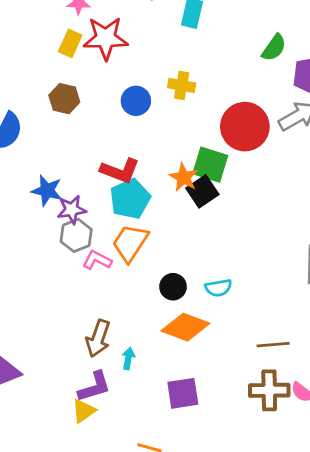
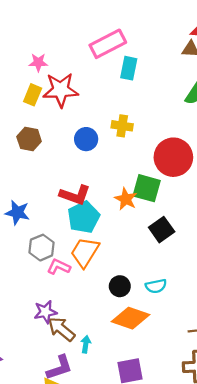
black square: (202, 191) -> (162, 230), moved
purple star: (72, 210) -> (45, 312), moved
brown arrow: (98, 338) -> (61, 329), turned 112

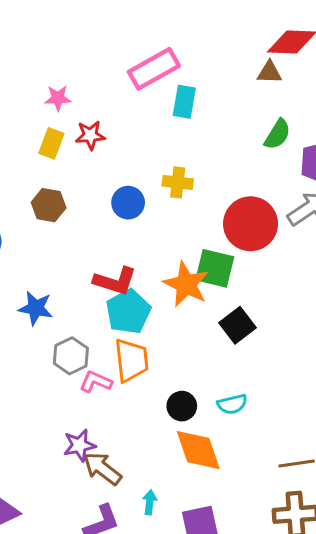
red star: (61, 90) -> (90, 135), size x0.6
orange star: (126, 199) -> (186, 284), size x1.4
orange trapezoid: (85, 252) -> (131, 360), turned 144
orange diamond: (130, 318) -> (198, 450), turned 54
cyan arrow: (86, 344) -> (150, 502), moved

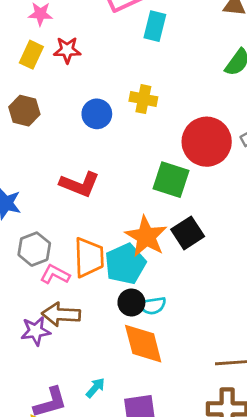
orange star: (186, 284) -> (146, 236), moved
cyan pentagon: (128, 312) -> (125, 264), moved
cyan semicircle: (232, 404) -> (152, 306), moved
brown arrow: (102, 468) -> (61, 314), moved, turned -39
cyan arrow: (150, 502) -> (95, 388), turned 30

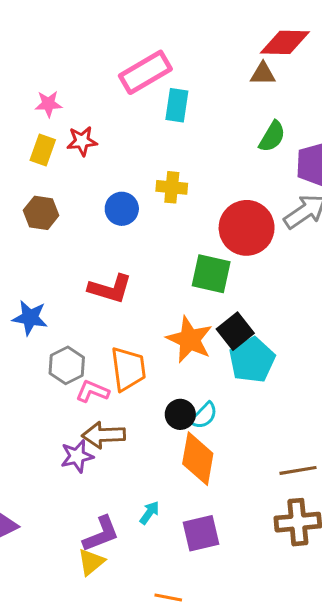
cyan pentagon: (125, 264) -> (252, 360), moved
cyan semicircle: (152, 306) -> (204, 416), turned -32
orange diamond: (143, 344) -> (198, 459), turned 30

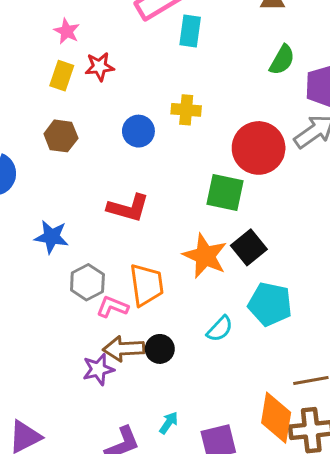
pink star: (48, 104) -> (67, 31), turned 30
cyan pentagon: (252, 360) -> (270, 304), moved, turned -30
black circle: (180, 414) -> (160, 349), moved
orange diamond: (198, 459) -> (276, 418), moved

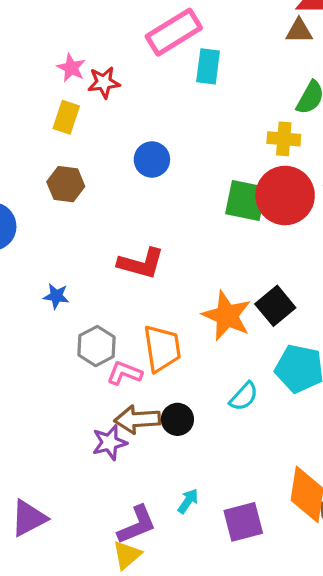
red star: (100, 67) -> (104, 82), moved
yellow cross: (186, 110) -> (284, 139), moved
blue circle: (138, 131) -> (152, 160), moved
green square: (225, 192) -> (246, 200), moved
blue star: (52, 237) -> (56, 296), size x0.7

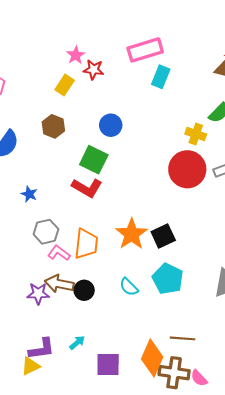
green square: (246, 200) -> (94, 160), moved
cyan semicircle: (244, 396) -> (129, 287), turned 78

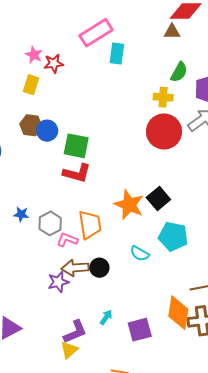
blue circle: (111, 125) -> (47, 131), moved
blue star: (29, 194) -> (21, 214), moved

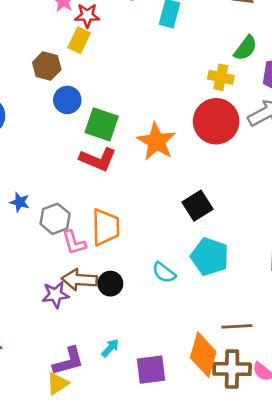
yellow rectangle: (31, 85) -> (79, 40), moved
brown hexagon: (31, 125) -> (47, 66), moved
orange star: (129, 205) -> (156, 142), moved
pink L-shape: (67, 240) -> (74, 243), turned -135

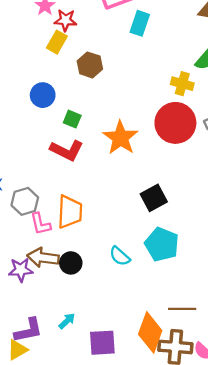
brown hexagon: (47, 66) -> (90, 65), moved
green square: (102, 124) -> (72, 119), size x0.6

